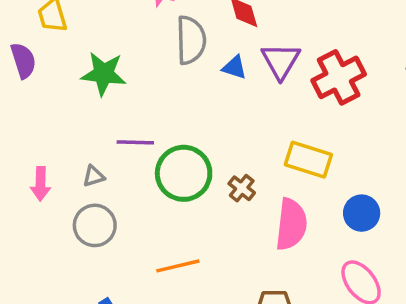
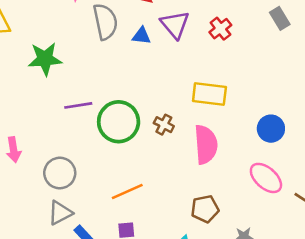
red cross: (339, 77) -> (220, 29), size x0.6
gray triangle: (94, 176) -> (60, 213), moved, size x1.5
blue circle: (362, 213) -> (271, 129), moved

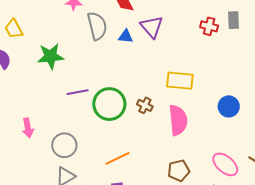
gray rectangle: (280, 18) -> (233, 20), turned 30
red cross: (220, 29) -> (209, 26), moved, turned -36
pink ellipse: (266, 178) -> (225, 164), moved

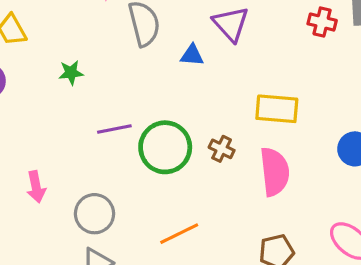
blue triangle: (126, 36) -> (192, 55), moved
green star: (51, 56) -> (71, 73), size x0.6

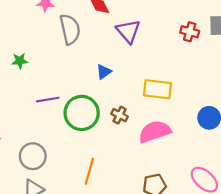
blue triangle: (192, 55) -> (104, 72), moved, turned -42
pink semicircle: (275, 172) -> (155, 132), turned -104
orange line: (179, 234) -> (89, 171), turned -50

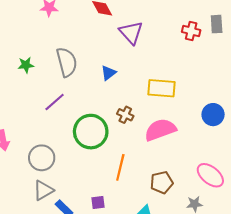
gray semicircle: (70, 29) -> (67, 62), moved
purple line: (48, 100) -> (55, 102), turned -30
green circle: (82, 113) -> (91, 132), moved
orange line: (89, 171) -> (120, 167), moved

